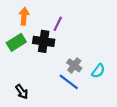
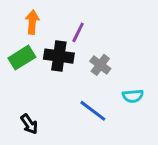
gray cross: (74, 65) -> (100, 65), moved
cyan semicircle: (98, 71) -> (133, 96), turned 48

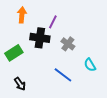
green rectangle: (22, 58) -> (14, 53), moved
cyan semicircle: (133, 96) -> (90, 65), turned 64

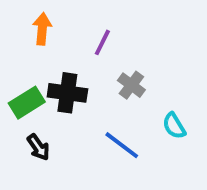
black cross: (40, 38) -> (67, 93), moved
black arrow: (20, 84) -> (38, 147), moved

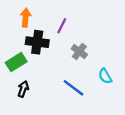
black cross: (67, 93) -> (37, 42), moved
black arrow: (38, 147) -> (23, 89), turned -126

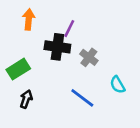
black cross: (37, 42) -> (57, 47), moved

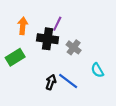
orange arrow: (29, 19) -> (23, 26), moved
black arrow: (26, 99) -> (51, 82), moved

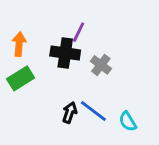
orange arrow: (23, 26) -> (19, 44), moved
cyan semicircle: (97, 70) -> (128, 121), moved

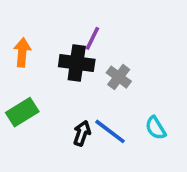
green rectangle: (21, 78) -> (22, 112), moved
cyan semicircle: (128, 121) -> (156, 128), moved

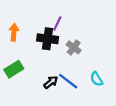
black arrow: (82, 133) -> (51, 82), turned 32

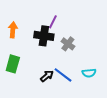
green rectangle: (14, 69) -> (13, 64), turned -42
cyan semicircle: (96, 79) -> (89, 73), turned -64

